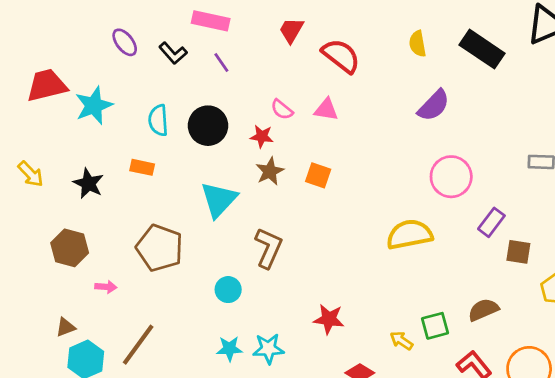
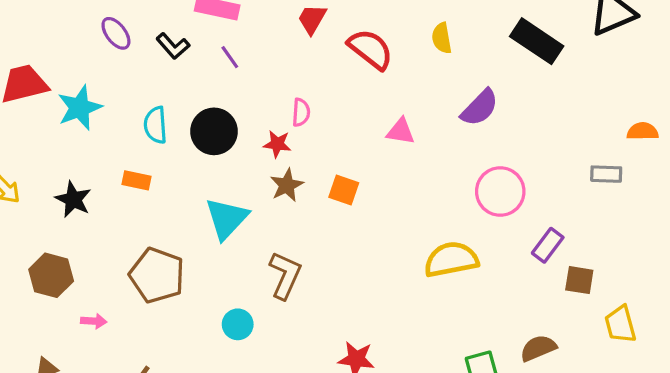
yellow semicircle: (418, 44) -> (442, 38), moved
pink semicircle: (282, 110) -> (301, 112), turned -125
pink triangle: (326, 110) -> (401, 131), moved

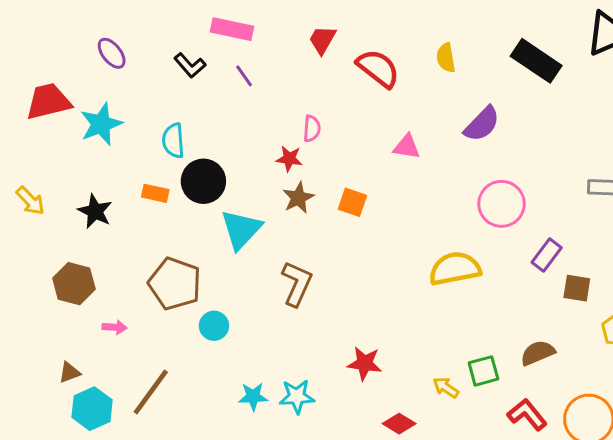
purple ellipse: (116, 33) -> (112, 53), moved
black circle: (214, 131) -> (203, 181), moved
cyan circle: (238, 324) -> (214, 326), moved

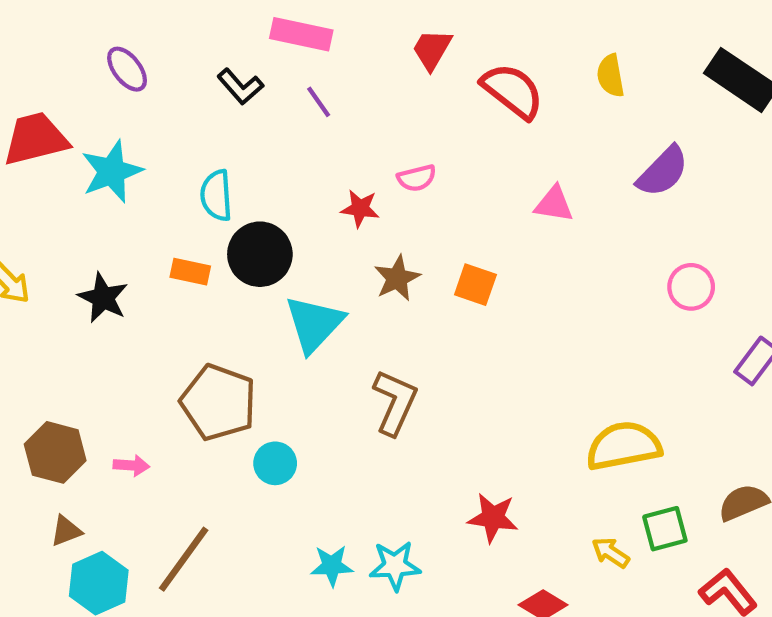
pink semicircle: (312, 129) -> (417, 178), turned 72
red star: (289, 159) -> (360, 208), moved
pink circle: (502, 204) -> (691, 287), size x0.7
yellow semicircle: (455, 269) -> (624, 446), moved
brown hexagon: (74, 284) -> (55, 452), moved

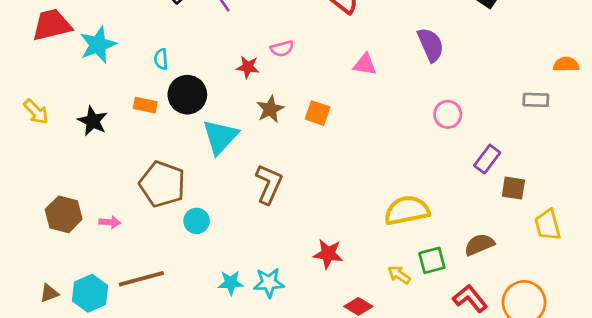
purple semicircle: (663, 171) -> (431, 45), turned -68
cyan semicircle: (216, 195) -> (161, 59), size x0.7
brown triangle: (66, 531) -> (49, 293), moved
brown line: (184, 559) -> (141, 279), turned 39

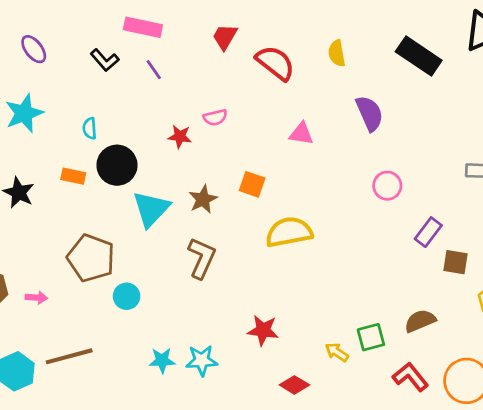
brown star: (270, 109) -> (203, 199), moved
yellow semicircle: (407, 210) -> (289, 232), moved

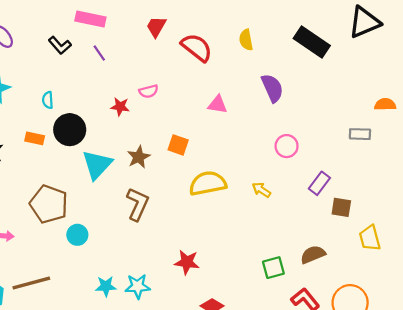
yellow arrow: (337, 352) -> (261, 190), moved

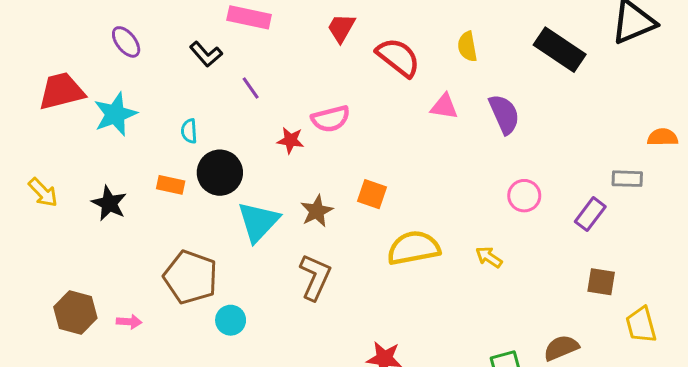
purple line: (99, 53) -> (251, 88), moved
pink semicircle: (149, 91) -> (331, 119), size x1.4
pink triangle: (218, 104) -> (444, 106), moved
purple rectangle: (319, 183) -> (590, 214), moved

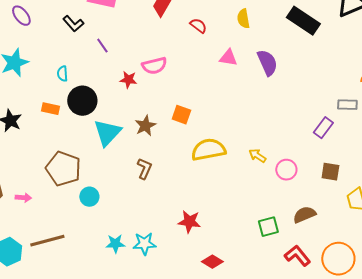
red semicircle: (398, 57) -> (198, 26), size x0.6
pink circle: (524, 196) -> (286, 170), moved
brown L-shape: (315, 277) -> (144, 169), size x0.7

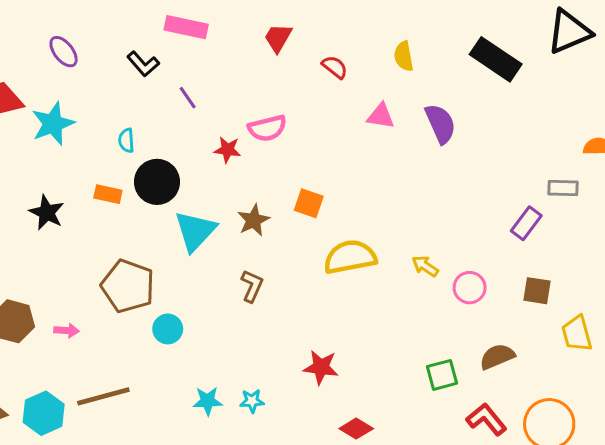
cyan star: (144, 244) -> (252, 401), size x0.7

